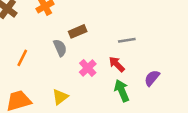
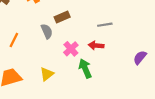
red arrow: (117, 64) -> (96, 46), turned -40
purple semicircle: (152, 78) -> (140, 58), moved
green arrow: (122, 91) -> (85, 69), moved

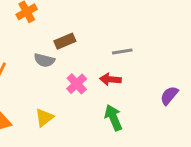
gray semicircle: (47, 31) -> (44, 60), turned 128
green arrow: (85, 69) -> (113, 118), moved

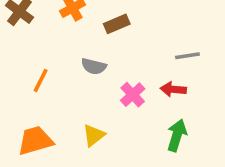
brown rectangle: (65, 41) -> (117, 24), moved
green arrow: (113, 118) -> (177, 135), turned 40

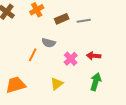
gray line: (187, 56) -> (84, 21), moved
orange line: (41, 80) -> (33, 55), moved
yellow triangle: (94, 135) -> (57, 84), moved

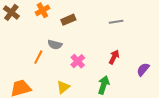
gray line: (84, 21) -> (116, 22), moved
red arrow: (94, 56) -> (114, 57), moved, turned 112

